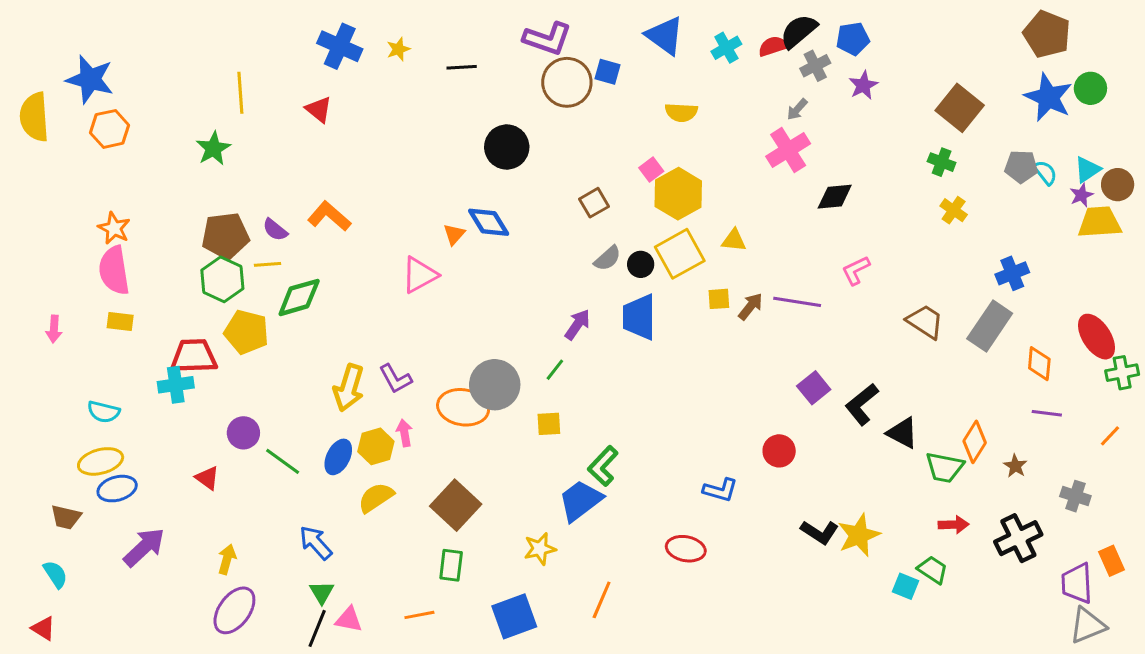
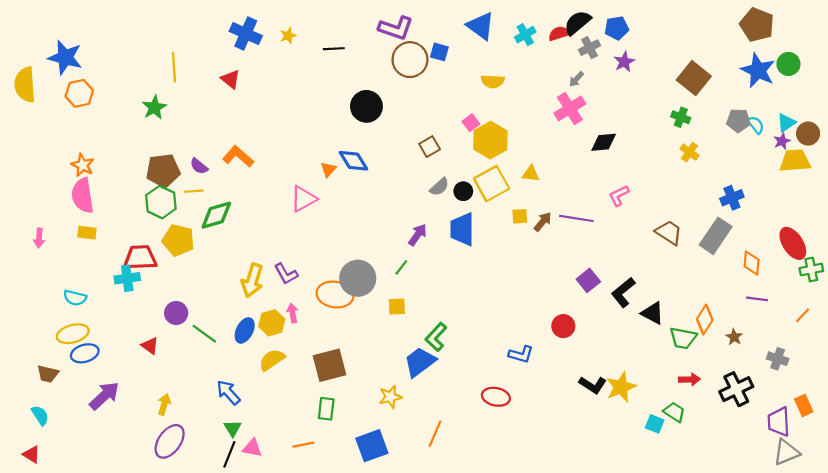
brown square: (456, 505) -> (329, 365), turned 32

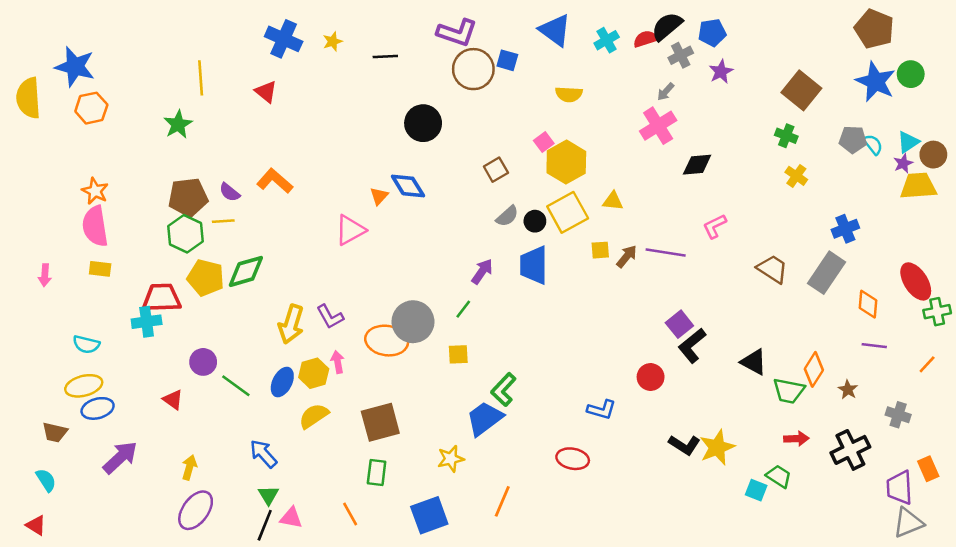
green diamond: (216, 215) -> (246, 271), moved
black L-shape: (623, 292) -> (692, 346), moved
orange line: (303, 445) -> (350, 514), turned 72

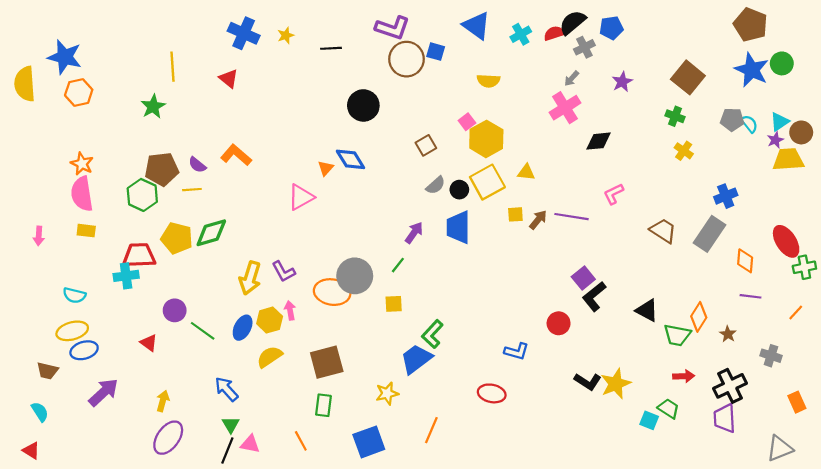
purple star: (721, 72) -> (622, 82), moved
green hexagon: (186, 234) -> (142, 195), moved
purple trapezoid: (899, 488) -> (725, 418), moved

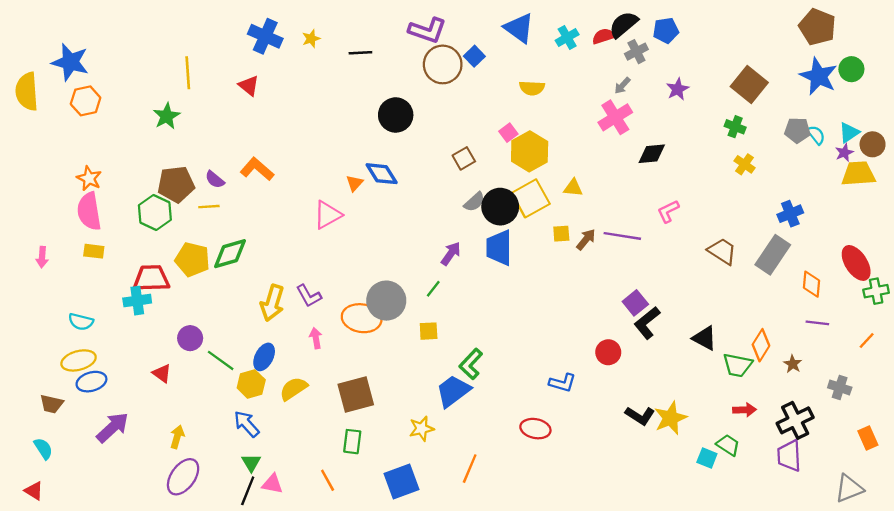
blue square: (436, 52) -> (474, 56), turned 30
black circle: (459, 190) -> (500, 207), size x1.8
yellow hexagon: (270, 320) -> (251, 384), moved

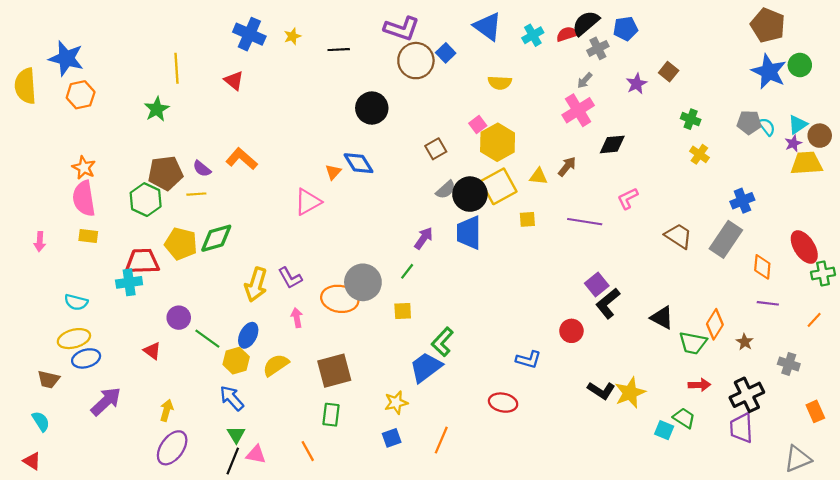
brown square: (749, 84) -> (669, 72), moved, size x0.6
brown arrow: (586, 239) -> (567, 166), moved
blue square: (402, 481) -> (392, 438), moved, size x0.6

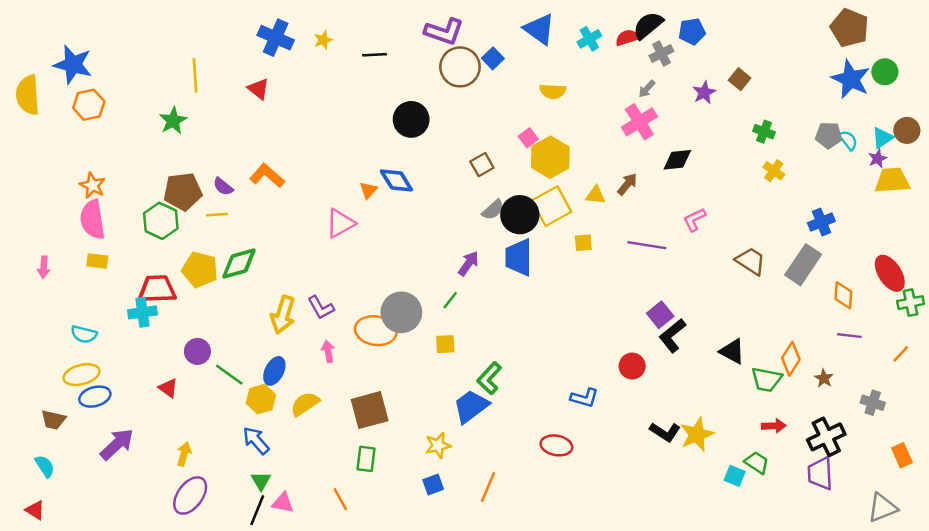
brown circle: (820, 136) -> (907, 130), moved

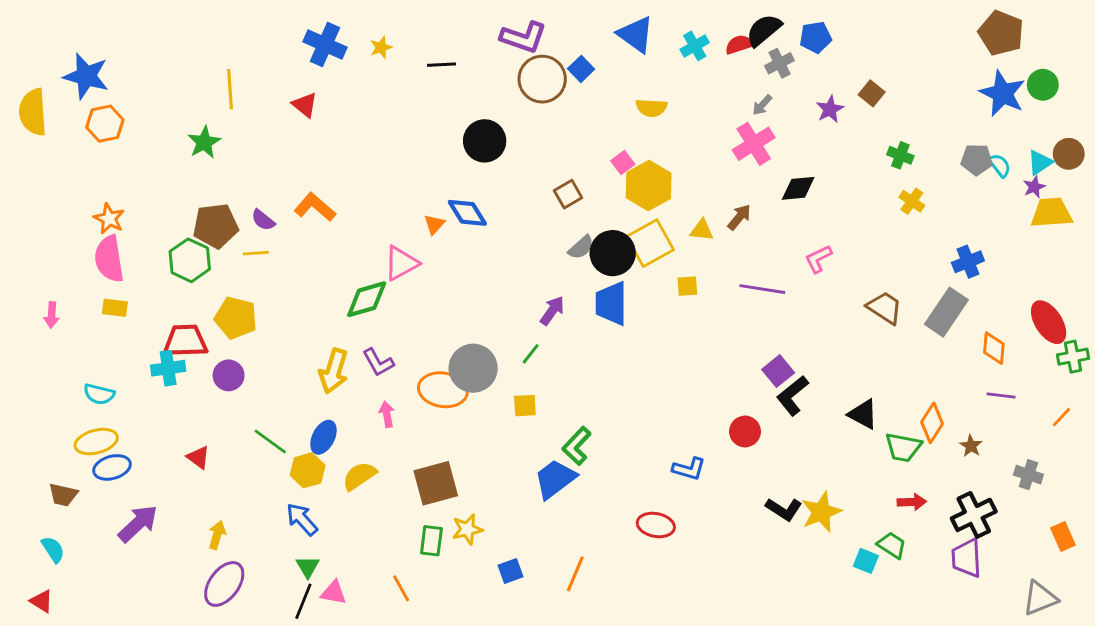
green diamond: (239, 263) -> (367, 299), moved
purple circle: (197, 351) -> (229, 375), moved
yellow star: (438, 445) -> (467, 529), moved

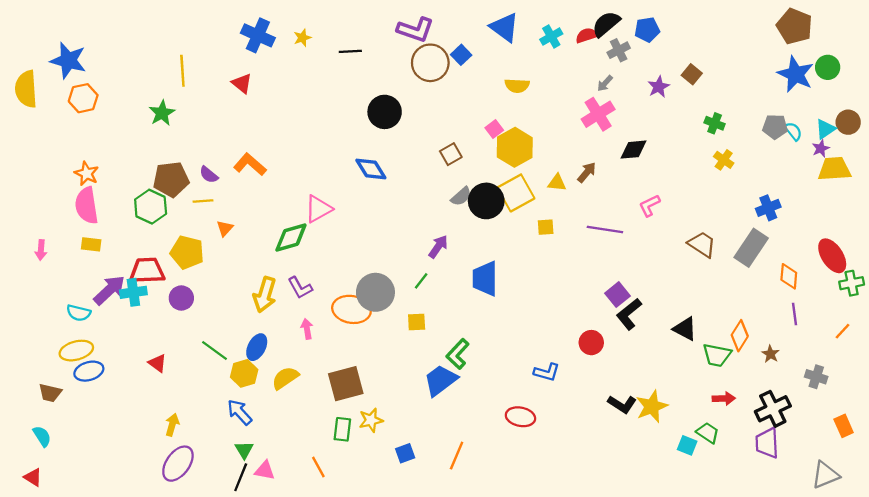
orange triangle: (434, 224) -> (225, 228), moved
blue trapezoid: (611, 303) -> (485, 279), moved
purple line: (1001, 396) -> (794, 314), turned 75
purple arrow: (138, 524) -> (109, 290), moved

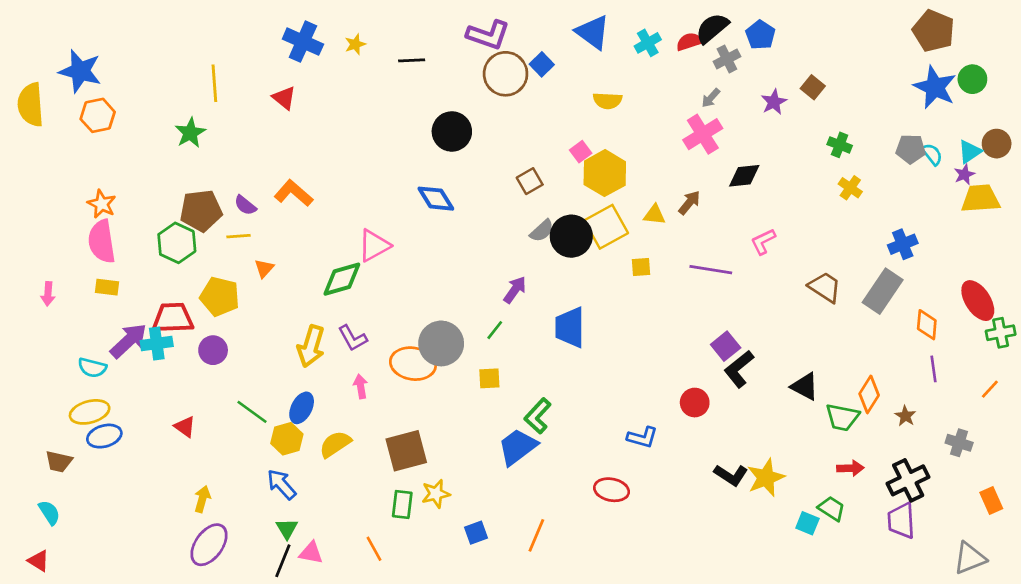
blue pentagon: (647, 30) -> (760, 35), turned -30

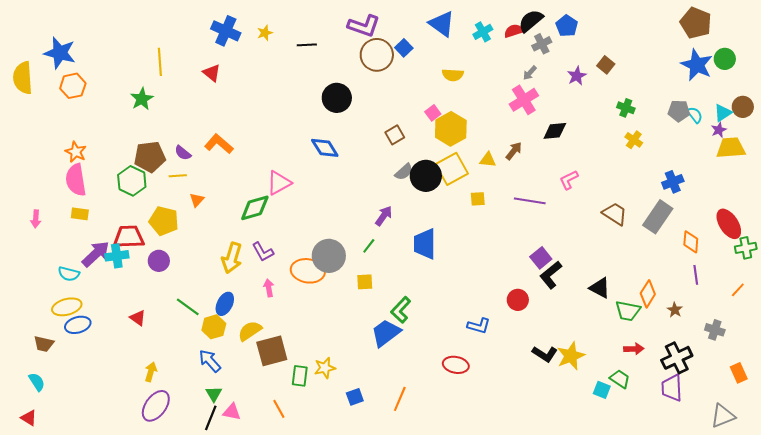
brown square: (406, 451) -> (272, 351), moved

